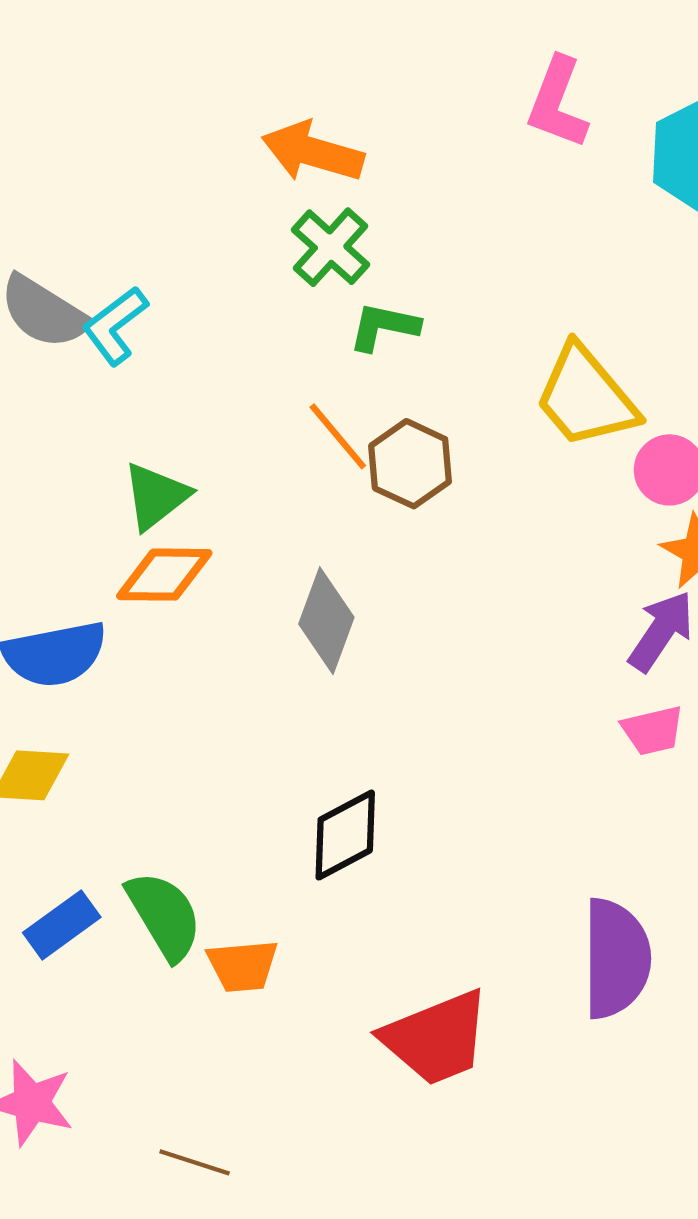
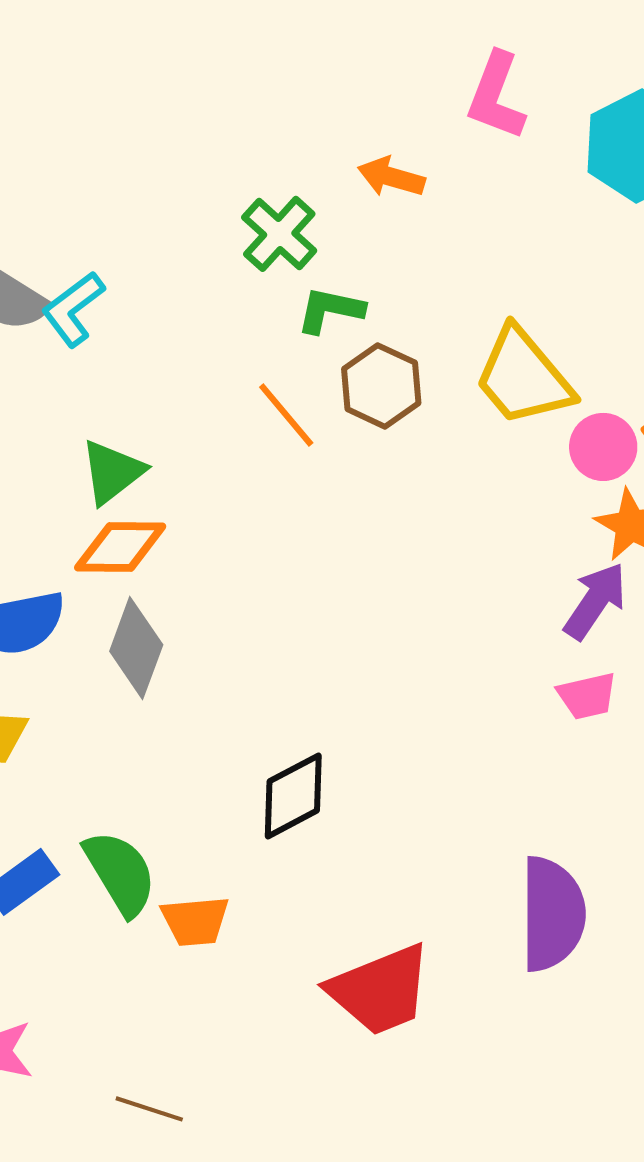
orange arrow: (313, 152) -> (391, 177), moved, size x0.7
brown hexagon: (410, 464) -> (381, 386), moved
gray diamond: (326, 621) -> (136, 648), moved

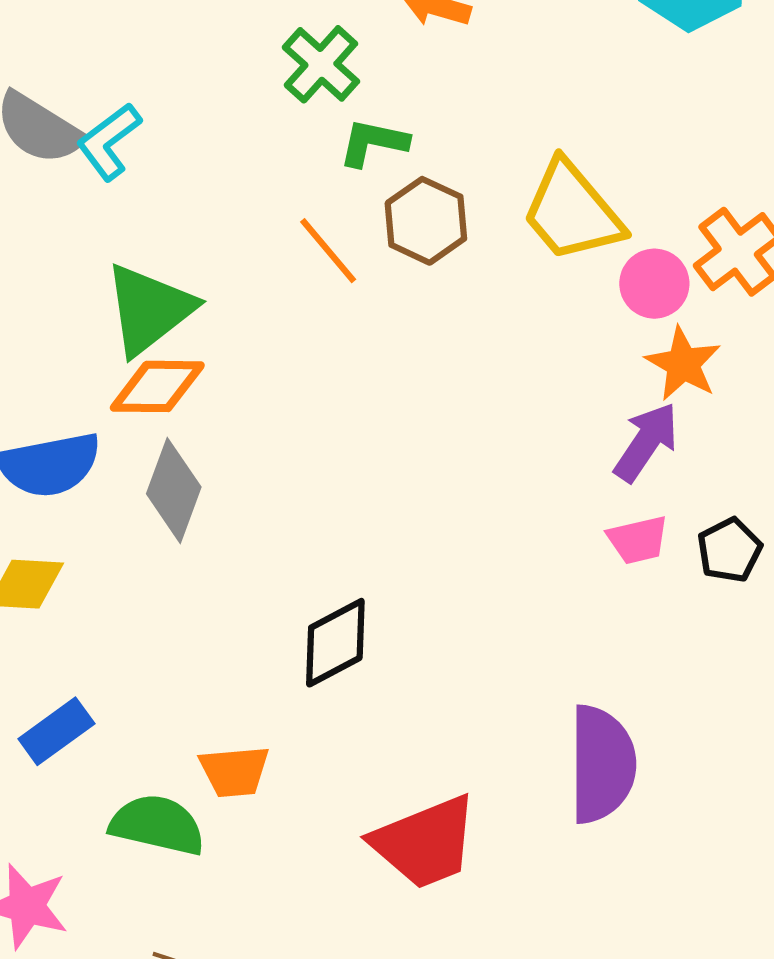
green triangle: (112, 472) -> (149, 309), size x1.4
green semicircle: (120, 873) -> (157, 825), moved, turned -46

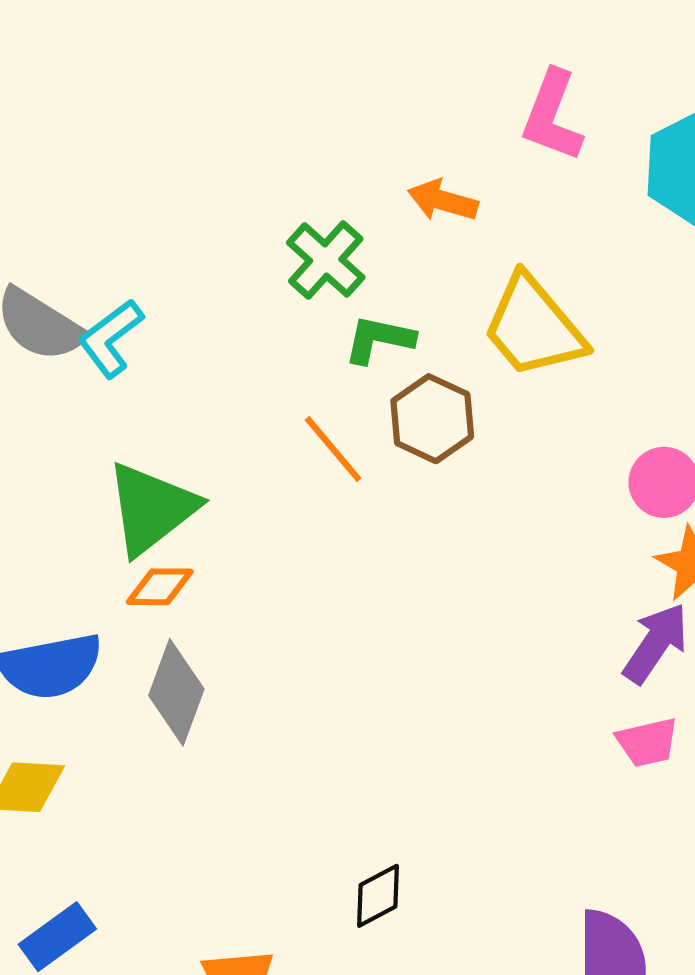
yellow trapezoid: (572, 212) -> (534, 327), moved
orange diamond: (157, 386) -> (160, 587), size x0.7
black diamond: (335, 643) -> (378, 896), moved, size x0.7

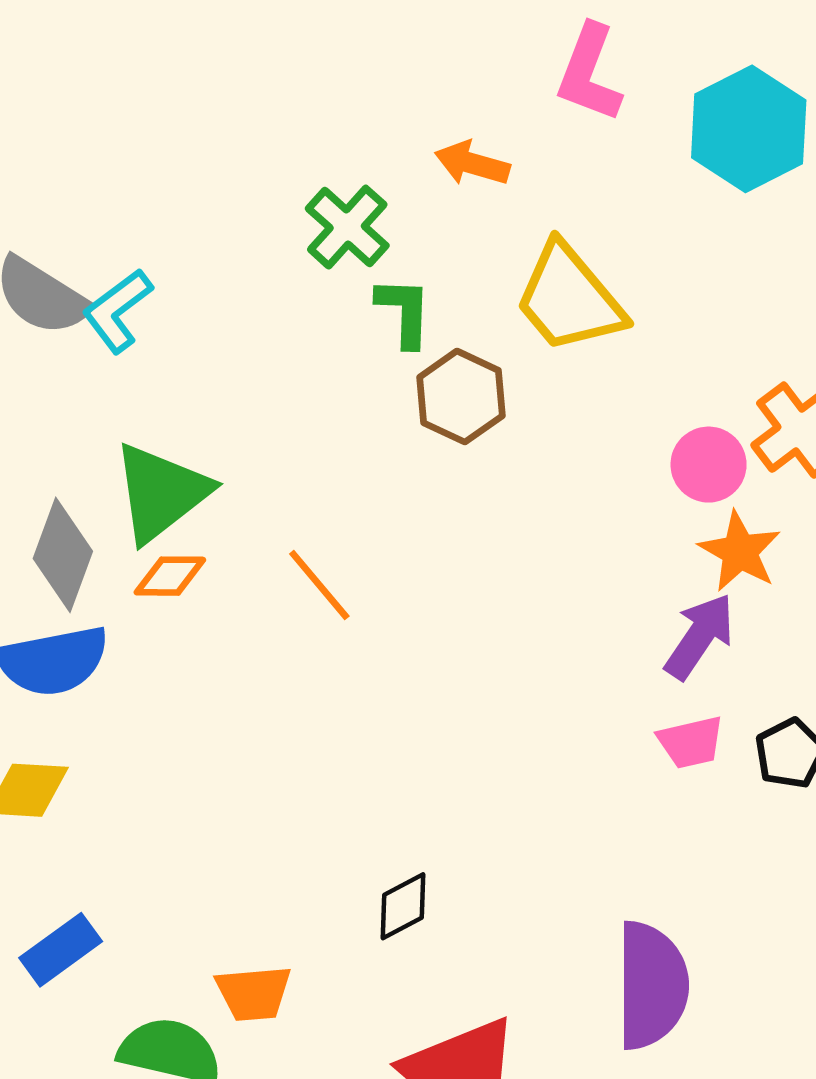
green L-shape: (379, 339) -> (404, 312), turned 80
orange line: (333, 449) -> (319, 585), moved
gray diamond: (176, 692) -> (63, 555), moved

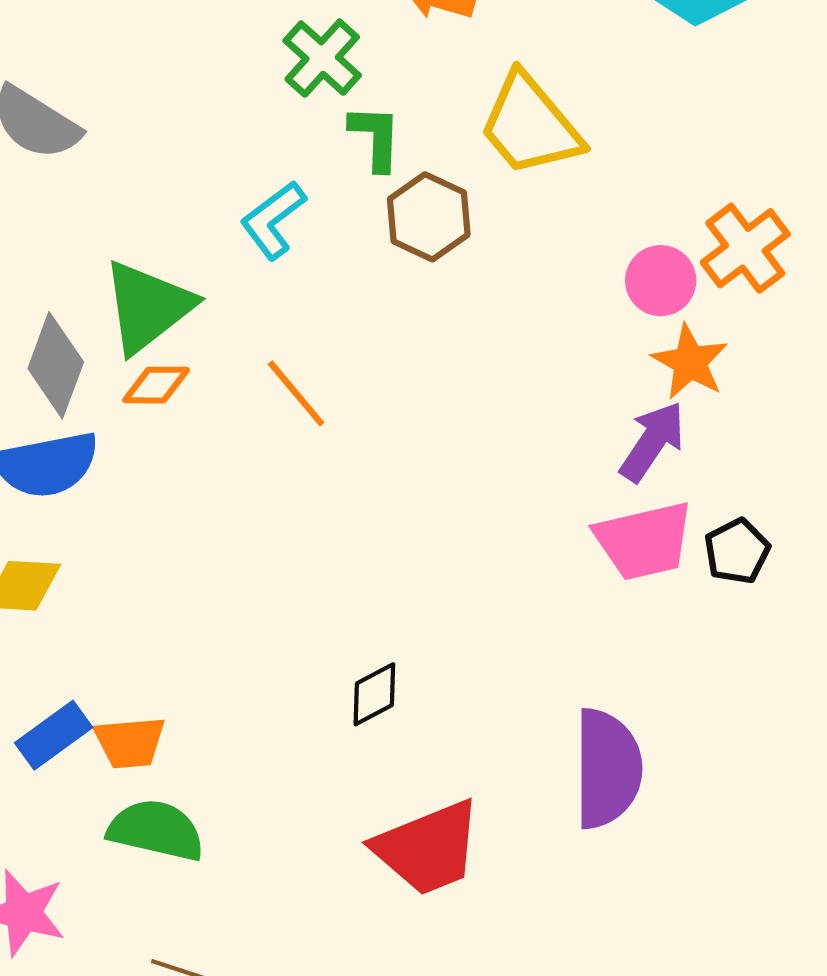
cyan L-shape: (117, 311) -> (273, 220), moved
pink trapezoid: (691, 742) -> (644, 541), size x1.6
orange trapezoid: (254, 993) -> (130, 742), moved

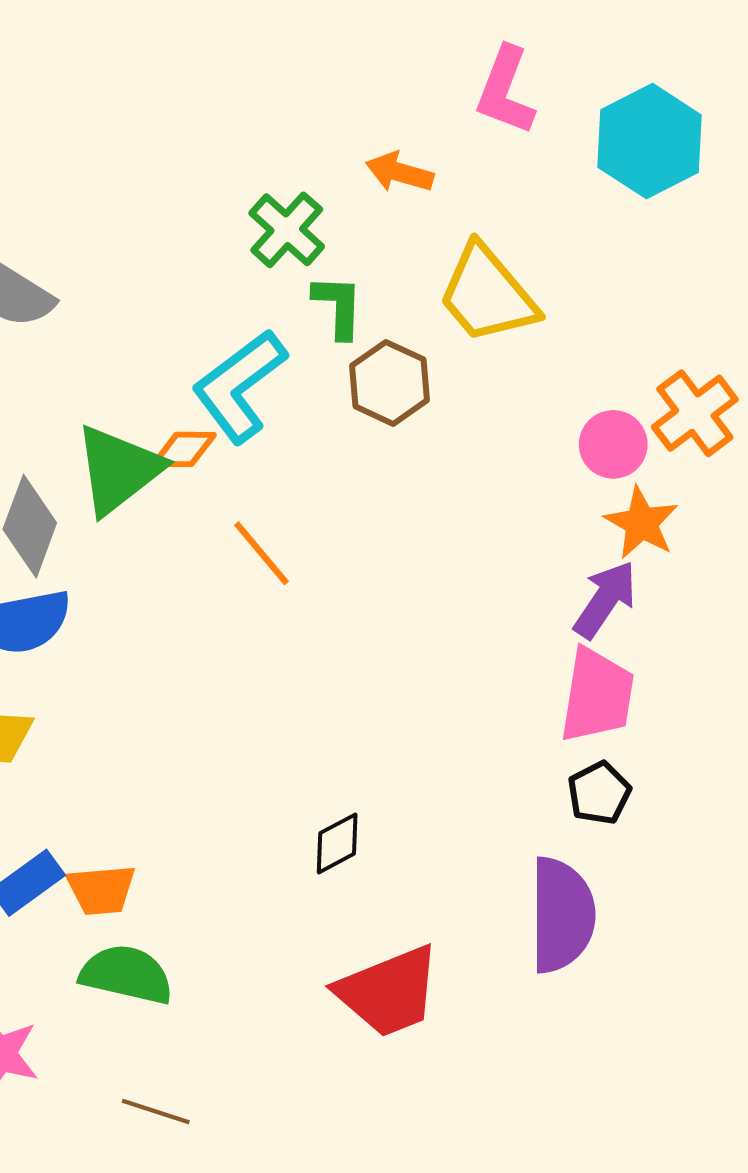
cyan L-shape: (273, 220) -> (239, 386), size x1.5
orange diamond: (156, 385) -> (184, 449), moved
pink trapezoid: (644, 541) -> (597, 695), turned -68
black pentagon: (737, 551) -> (599, 793), moved

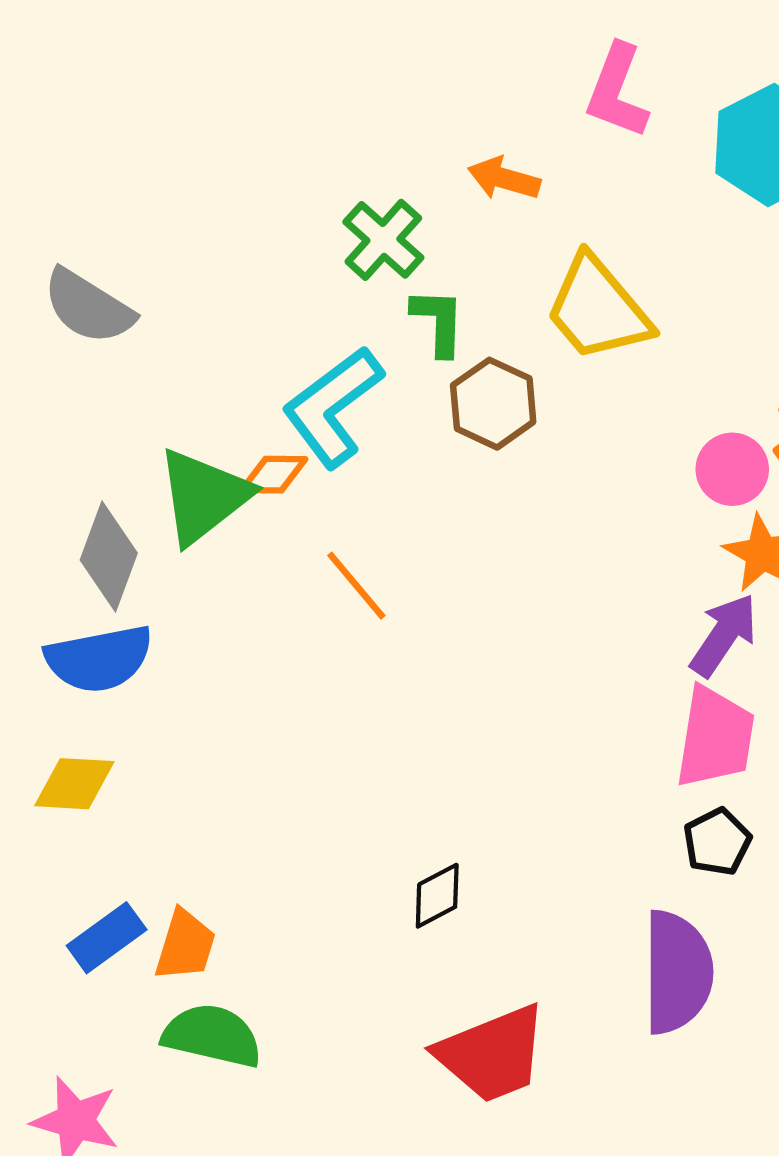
orange trapezoid: (101, 890) -> (185, 945), turned -68

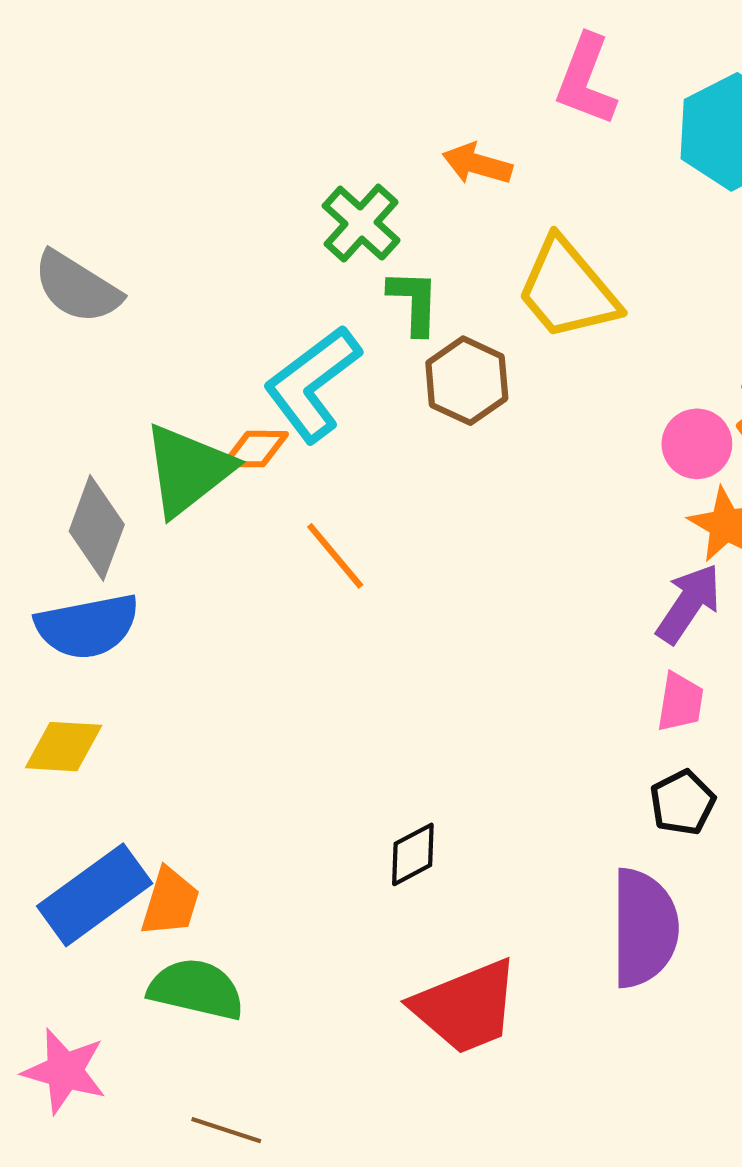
pink trapezoid: (715, 737) -> (680, 702), size x0.6
blue rectangle: (107, 938) -> (95, 895), size x1.5

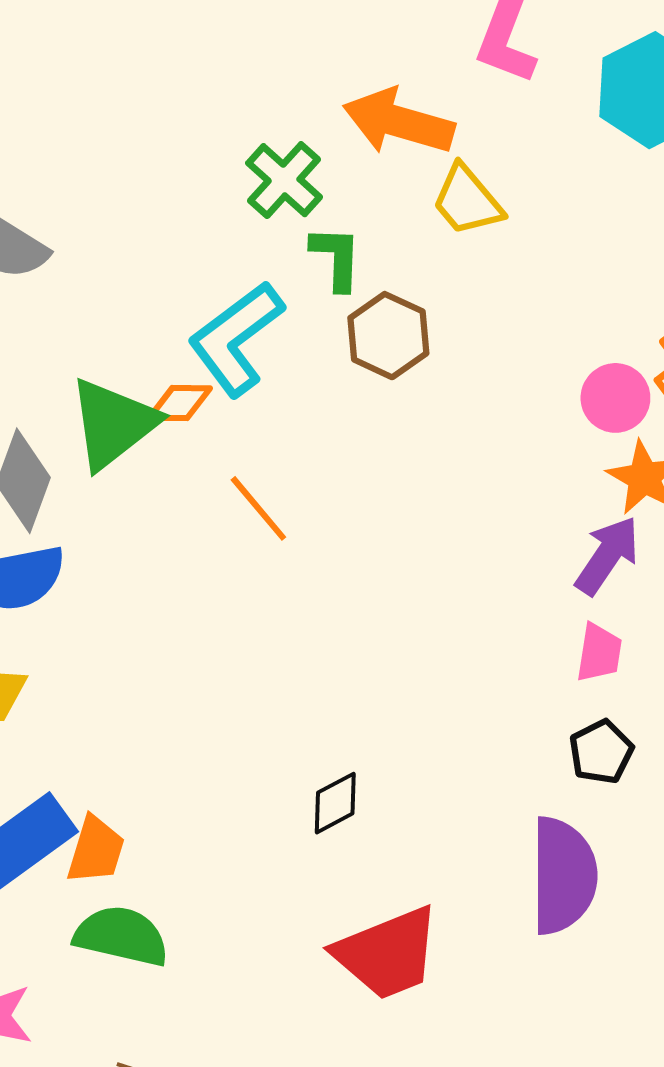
orange arrow: (477, 164) -> (399, 122), size x1.6
yellow trapezoid: (567, 289) -> (467, 201), moved, size x0.7

